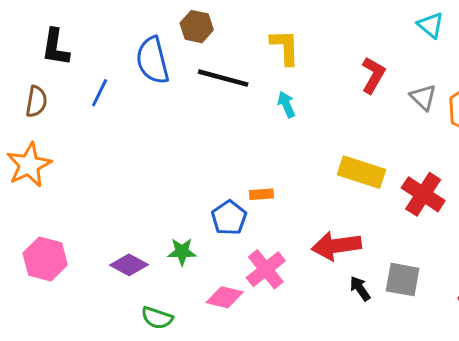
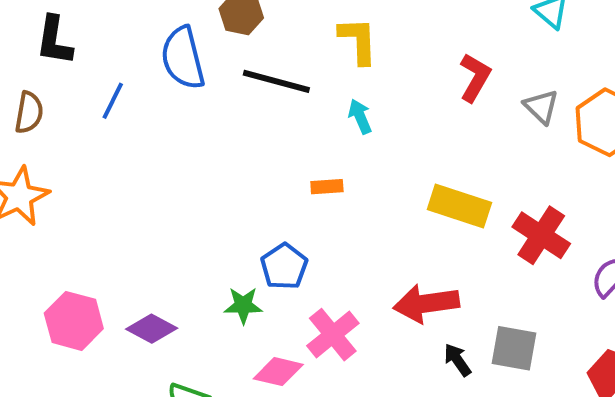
orange rectangle: (261, 194) -> (327, 187), moved
green star: (182, 252) -> (243, 305), moved
pink hexagon: (45, 259) -> (74, 321), moved

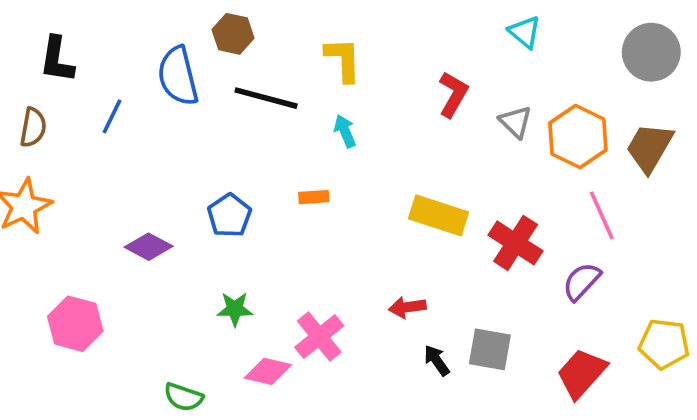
blue pentagon: (284, 266) -> (229, 215), moved
red arrow: (426, 303) -> (407, 307), size x0.6
purple diamond: (152, 329) -> (149, 247), moved

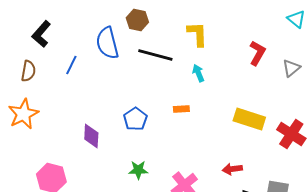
black L-shape: (57, 60) -> (41, 34), turned 32
gray triangle: (516, 122) -> (291, 68), turned 36
purple diamond: (149, 247) -> (91, 136), turned 65

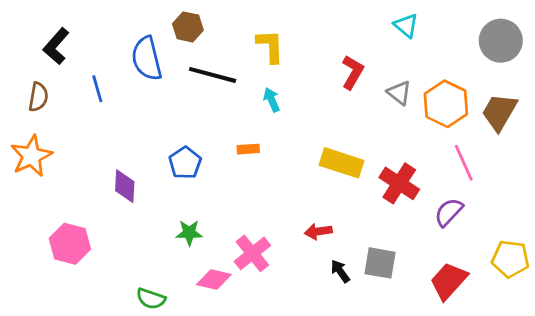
blue line: (71, 65) -> (97, 89), turned -42
gray triangle: (291, 68) -> (399, 93), turned -42

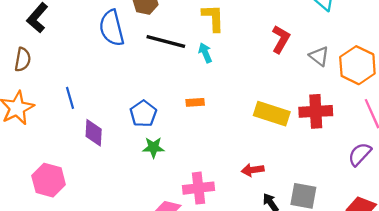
blue line: (97, 89) -> (70, 98), moved
cyan arrow: (272, 100) -> (205, 53), moved
red cross: (399, 183) -> (316, 111), moved, turned -36
green star: (189, 233) -> (153, 147), moved
pink cross: (252, 253) -> (198, 188), turned 32

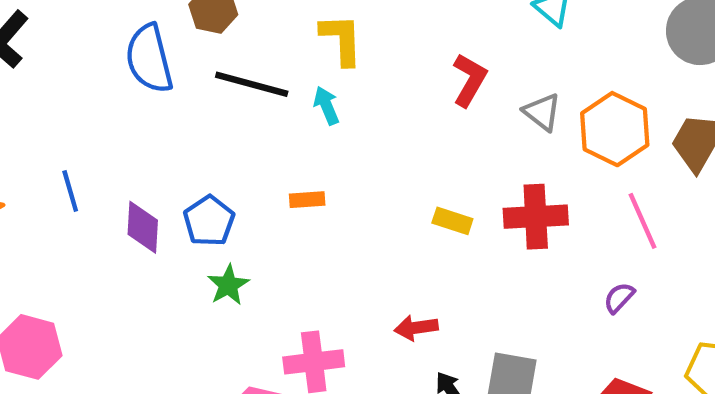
yellow rectangle: (272, 114) -> (452, 221), size x0.6
purple diamond: (94, 133) -> (143, 227), moved
green star: (153, 147) -> (228, 285), turned -30
purple semicircle: (360, 154) -> (619, 298), size x0.7

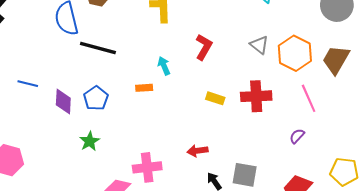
red L-shape: (470, 80) -> (204, 47), moved
black line: (252, 84) -> (98, 48), moved
cyan arrow: (326, 106) -> (164, 66), moved
blue line: (70, 191) -> (28, 84), turned -60
green star: (228, 285) -> (90, 141), moved

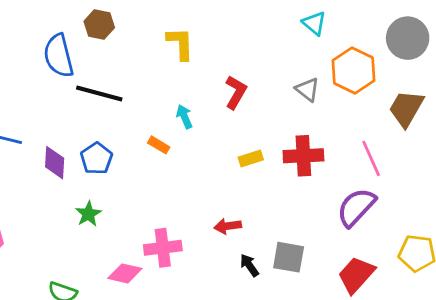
orange hexagon: (295, 53) -> (353, 71), moved
orange rectangle: (144, 88) -> (159, 145), turned 35
yellow rectangle: (215, 98) -> (251, 158), turned -36
purple semicircle: (297, 136) -> (356, 207), size x2.0

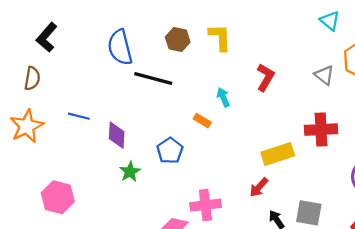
brown hexagon: (99, 25) -> (178, 40), moved
blue pentagon: (96, 158) -> (170, 151), moved
yellow rectangle: (251, 158) -> (278, 154), moved, size x1.6
green star: (88, 214) -> (130, 172), moved
red arrow: (228, 226) -> (259, 187), turned -40

